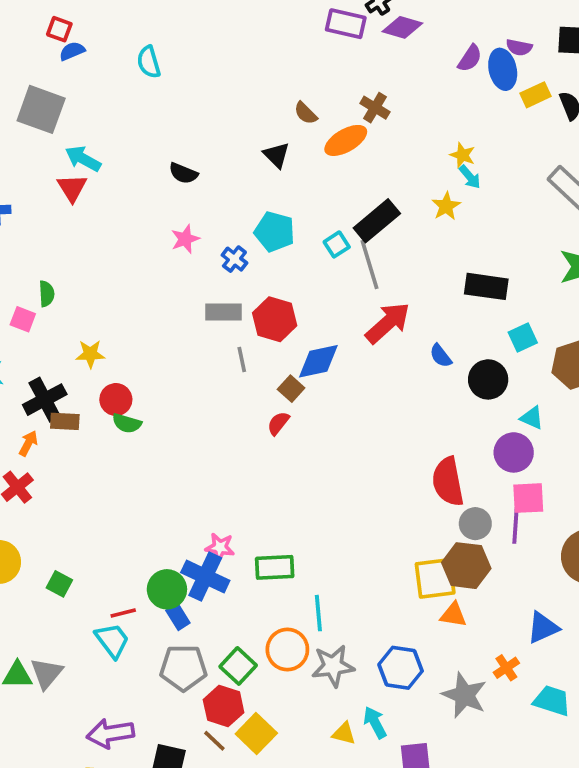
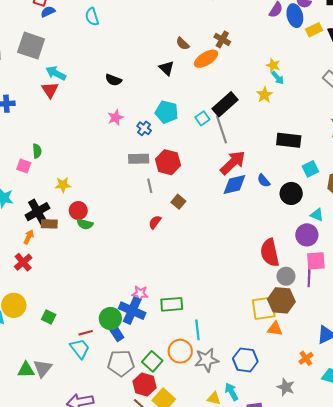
blue diamond: (318, 361) -> (234, 185), moved
red semicircle: (278, 423) -> (155, 222), moved
gray star: (464, 695) -> (286, 387), moved, size x0.7

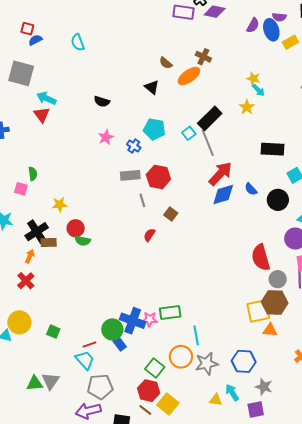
pink star: (140, 294) -> (150, 319), moved
gray pentagon: (121, 363) -> (100, 387), moved
gray star: (286, 387) -> (264, 387), moved

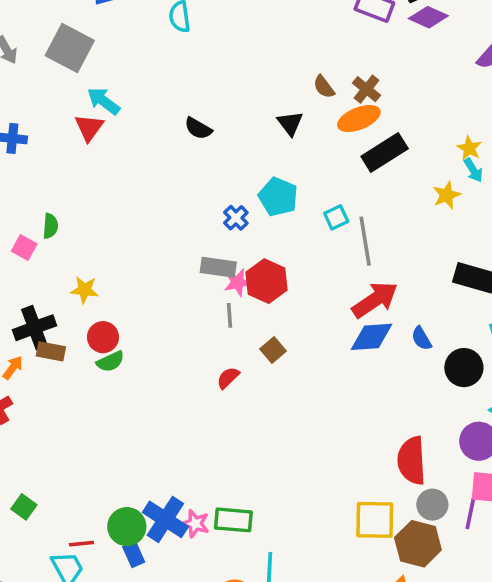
brown cross: (203, 57) -> (367, 89), moved
black rectangle: (210, 118) -> (385, 153), moved
pink star: (106, 137) -> (238, 282), moved
green semicircle: (83, 241) -> (110, 361), turned -49
yellow square: (258, 311) -> (375, 520), moved

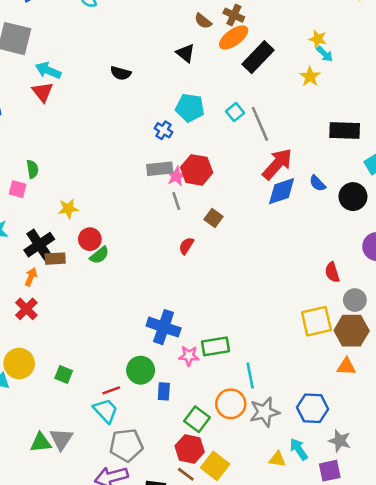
red semicircle: (412, 461) -> (332, 272), size x0.6
blue cross: (165, 519) -> (164, 327), moved
blue rectangle: (134, 554) -> (164, 391), moved, turned 42

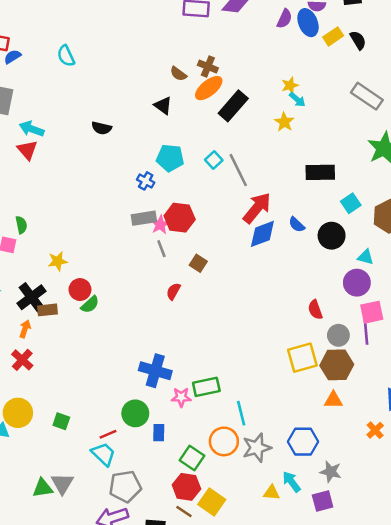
yellow star: (318, 39) -> (290, 85), turned -30

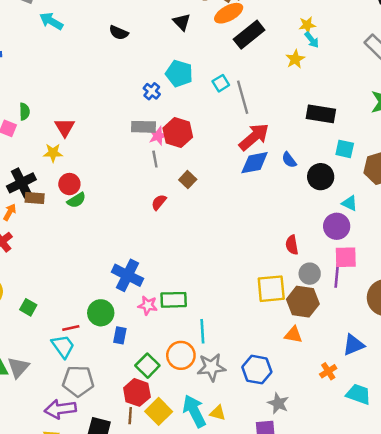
red triangle: (27, 150) -> (65, 127), moved
cyan square: (351, 203) -> (345, 149), turned 36
cyan arrow: (291, 482) -> (194, 411), moved, size x1.5
brown line: (184, 512) -> (130, 416), turned 49

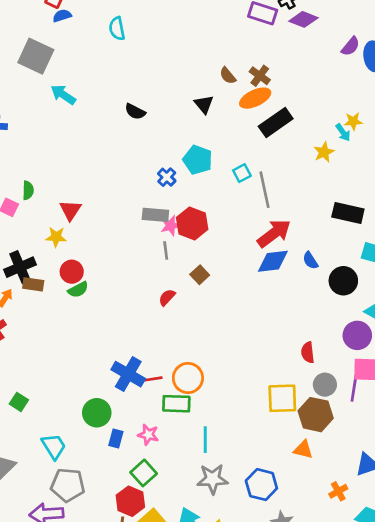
yellow star: (307, 25) -> (353, 121), moved
pink star: (148, 305) -> (148, 435), moved
red line: (71, 328) -> (153, 379), moved
orange circle: (181, 355) -> (188, 378), moved

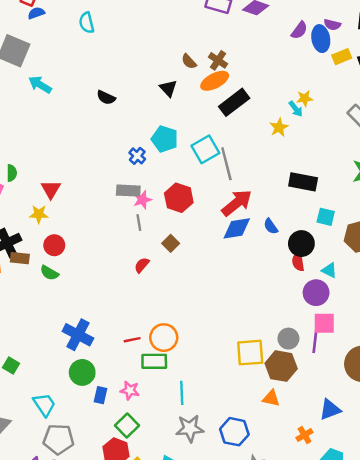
cyan square: (242, 173) -> (205, 149), size x1.6
red hexagon: (192, 223) -> (179, 198), moved
green semicircle: (78, 290) -> (49, 273), moved, turned 60
red semicircle: (308, 352) -> (298, 262), moved
blue cross: (128, 374) -> (78, 335), moved

